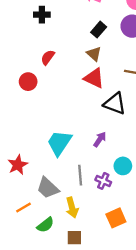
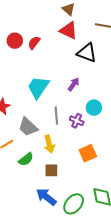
red semicircle: (48, 57) -> (34, 43), moved
red circle: (28, 82) -> (15, 41), moved

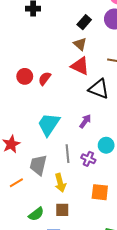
gray trapezoid: (28, 127) -> (38, 165), turned 60
orange square: (88, 153) -> (100, 192), turned 30
green semicircle: (26, 159) -> (36, 214), moved

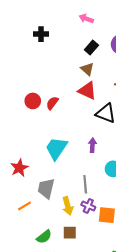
purple arrow: (85, 121) -> (92, 145), turned -32
gray line: (68, 154) -> (85, 184), moved
purple cross: (88, 159) -> (88, 206), moved

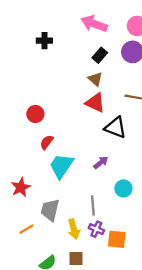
pink arrow: (86, 19) -> (94, 24), size x1.6
red semicircle: (52, 103) -> (47, 142), moved
purple arrow: (92, 145) -> (101, 163), turned 48

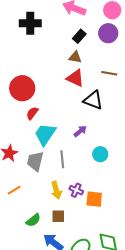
black cross: (44, 41) -> (30, 23), size x1.5
brown triangle: (95, 79) -> (75, 57), turned -32
red circle: (35, 114) -> (22, 88), size x1.6
gray line: (93, 205) -> (62, 159), moved
gray trapezoid: (50, 210) -> (35, 161), moved

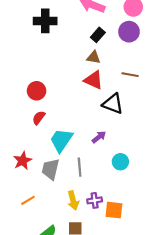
red circle: (22, 88) -> (37, 91), size x0.7
red semicircle: (32, 113) -> (39, 118), moved
purple cross: (76, 190) -> (95, 200), turned -32

